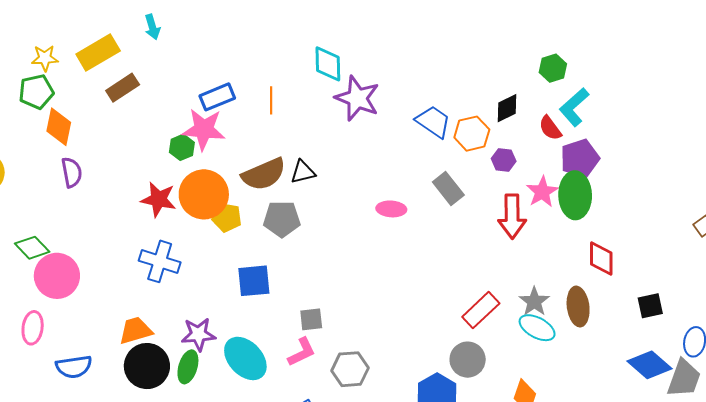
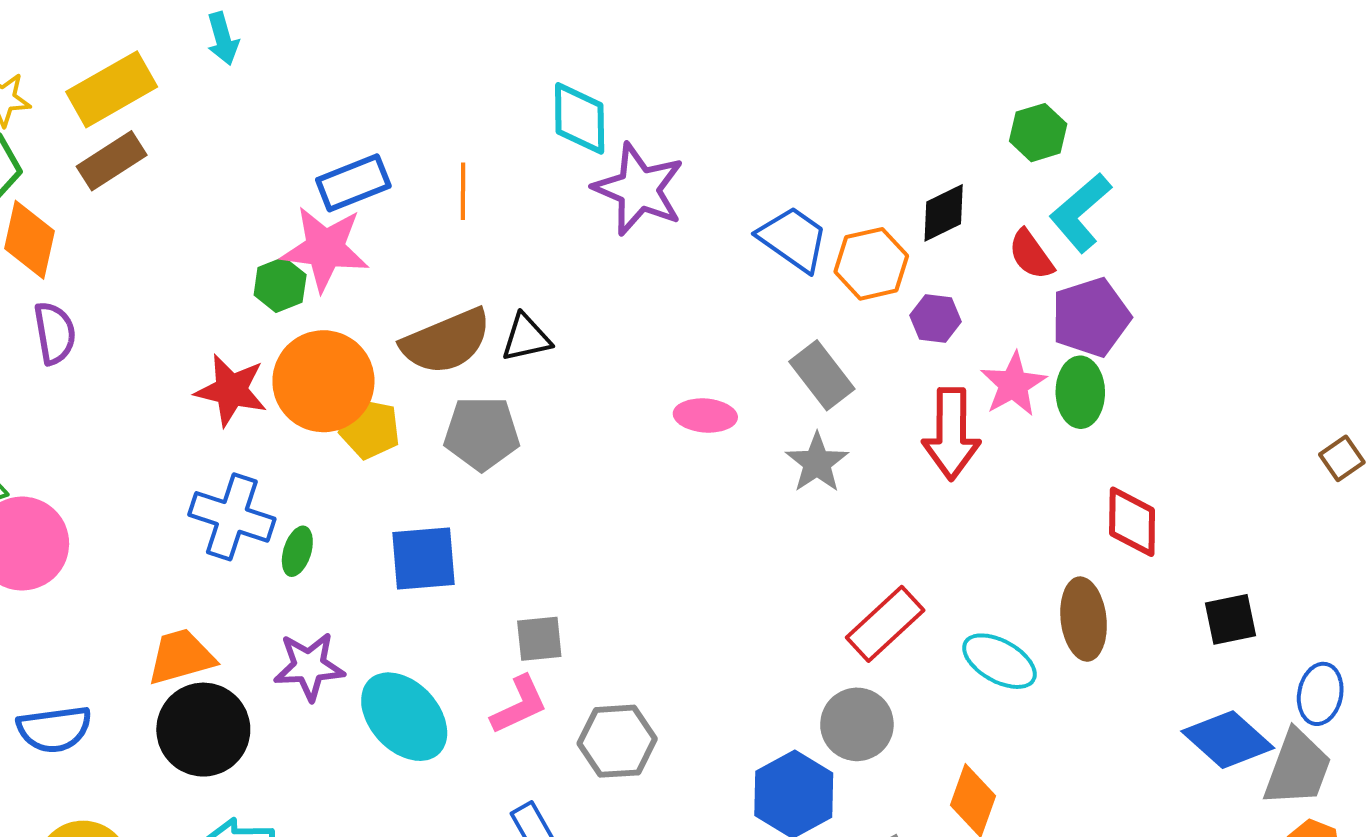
brown rectangle: (123, 88) -> (112, 161), moved
green ellipse: (575, 195) -> (1080, 392), size x0.7
gray star: (534, 302) -> (817, 463), moved
green ellipse: (188, 367) -> (297, 551), moved, size x0.7

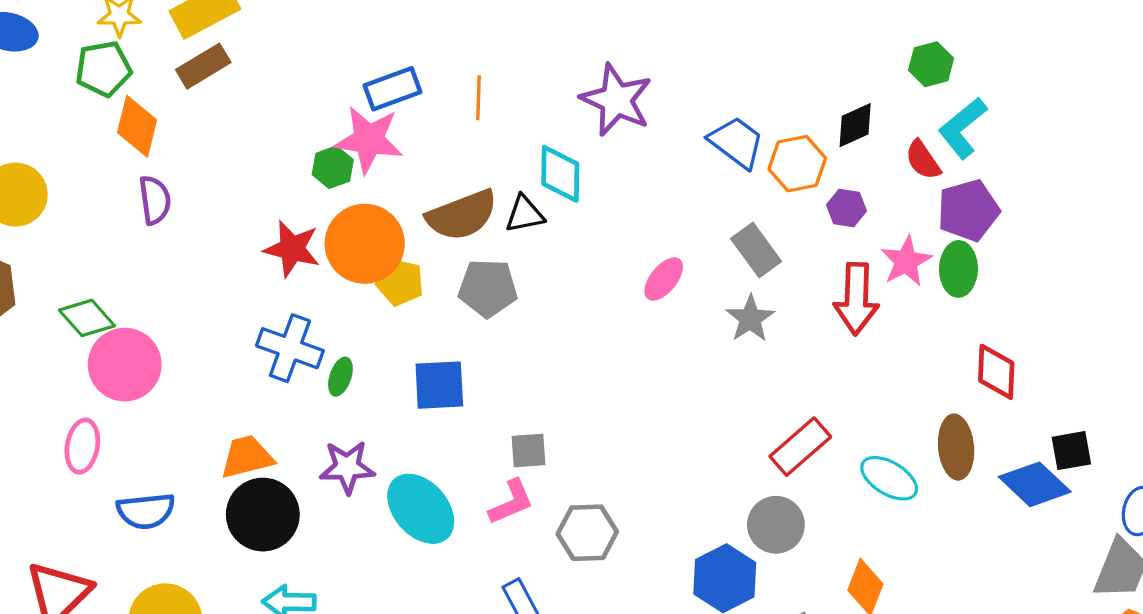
cyan diamond: (580, 118) -> (560, 174), moved
pink ellipse: (705, 416) -> (664, 279), turned -57
blue diamond: (1228, 740) -> (1035, 484), moved

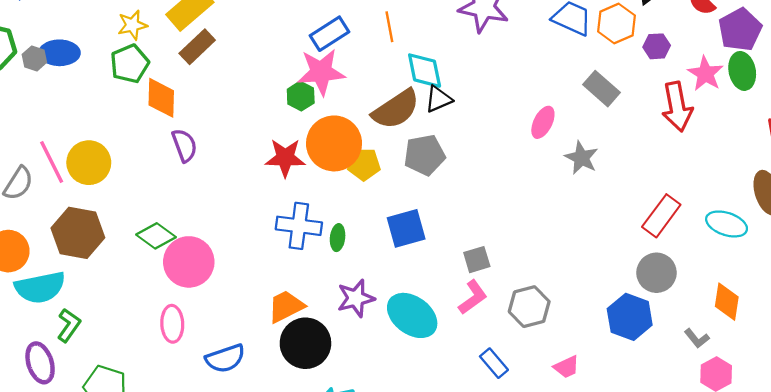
cyan diamond: (560, 174) -> (425, 71), moved
gray star: (750, 319) -> (581, 158), moved

